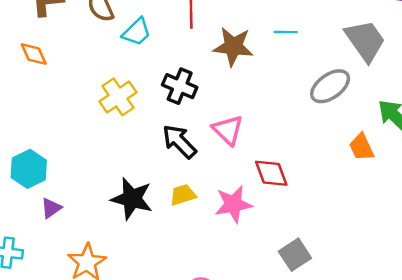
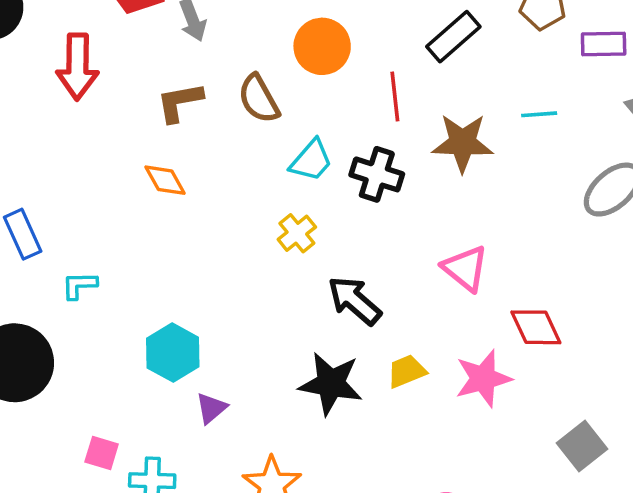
cyan trapezoid: (137, 32) -> (311, 160), moved
black cross: (180, 86) -> (377, 174), moved
yellow cross: (118, 97) -> (297, 233), size x0.7
black arrow: (179, 141) -> (354, 301), moved

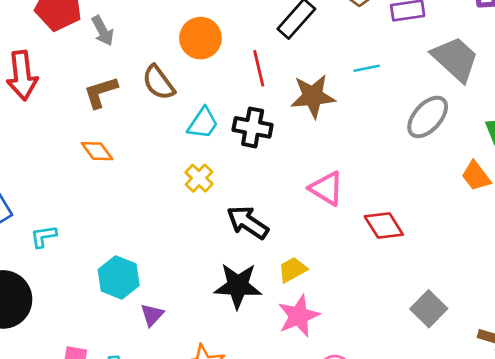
pink star: (483, 379) -> (299, 316), moved

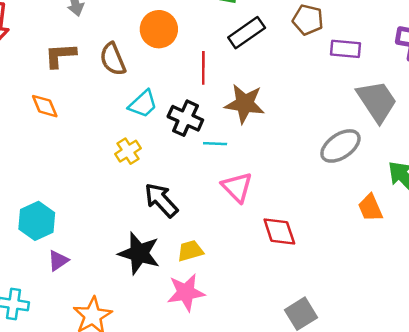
cyan line: (367, 68) -> (215, 144), moved

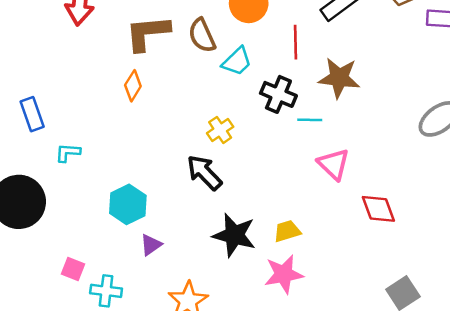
brown L-shape: (60, 55) -> (148, 33), size x1.4
cyan trapezoid: (143, 104) -> (237, 61), moved
orange diamond: (45, 106) -> (133, 86), turned 56
black arrow: (161, 200) -> (204, 173), moved

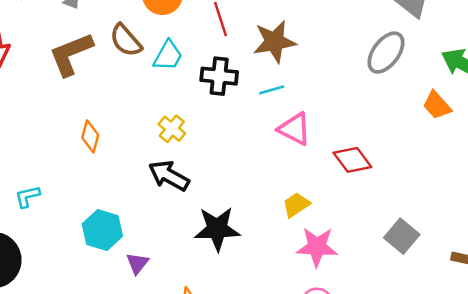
orange diamond: (133, 86) -> (90, 136), moved
cyan line: (310, 120) -> (272, 90), moved
yellow trapezoid: (287, 231) -> (296, 205), moved
pink star: (284, 274) -> (317, 247), moved, turned 30

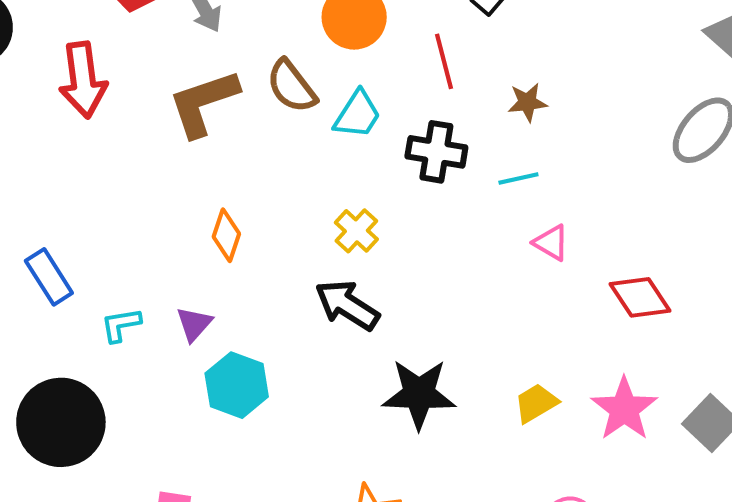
brown star: (274, 42) -> (527, 102), size x0.6
pink triangle: (295, 129) -> (551, 243), size x0.7
yellow trapezoid: (296, 205) -> (536, 403), moved
pink star: (317, 247) -> (624, 409), moved, turned 30
purple triangle: (137, 263) -> (194, 324), moved

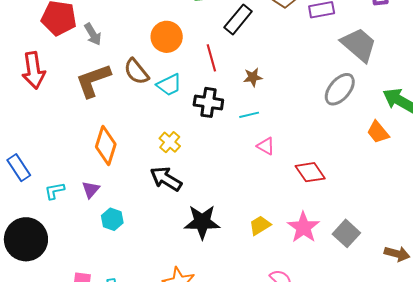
cyan trapezoid: (357, 115) -> (169, 85), turned 32
orange diamond: (226, 235) -> (106, 146), size x1.5
cyan hexagon: (237, 385) -> (112, 219), size x0.7

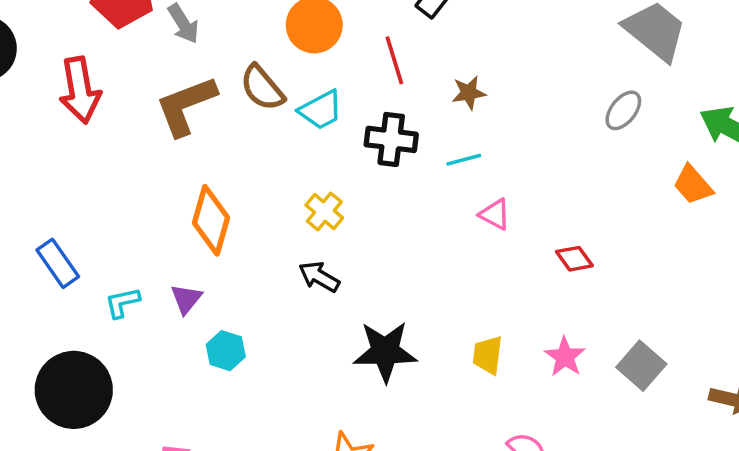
gray ellipse: (340, 89) -> (623, 110), size x0.7
red diamond: (310, 172) -> (574, 259), size x0.7
black arrow: (166, 179) -> (319, 277), size x0.7
yellow trapezoid: (260, 225) -> (488, 355), turned -50
pink star: (303, 227) -> (565, 357), size x0.7

